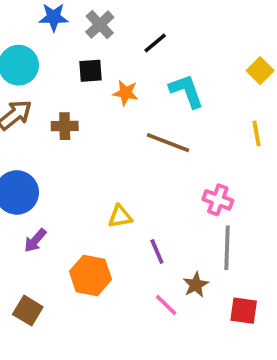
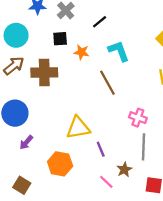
brown cross: (65, 126) -> (44, 73), size x1.6
brown line: (168, 143) -> (107, 83), turned 40
yellow triangle: (120, 216) -> (78, 128), size x1.6

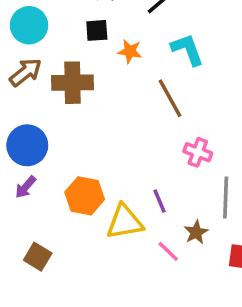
pink cross: (138, 118) -> (198, 152), moved
yellow triangle: (78, 128) -> (125, 222), moved
purple arrow: (26, 142) -> (26, 187), moved
orange hexagon: (60, 164) -> (85, 196), moved

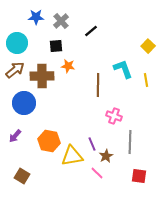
cyan L-shape: (187, 50) -> (123, 69), moved
orange star: (130, 51) -> (68, 66), moved
brown line: (170, 98) -> (98, 85), turned 30
blue circle: (27, 145) -> (24, 103), moved
brown star: (196, 232) -> (106, 156), moved

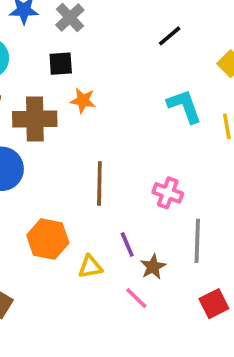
black line: (91, 31) -> (170, 36), moved
brown line: (98, 85) -> (99, 184), moved
yellow triangle: (72, 156) -> (90, 267), size x0.6
red square: (139, 176) -> (214, 304), turned -35

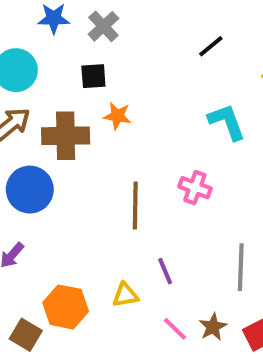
pink cross: (168, 193) -> (195, 188), moved
orange hexagon: (48, 239) -> (66, 307), moved
brown star: (153, 267) -> (213, 327), moved

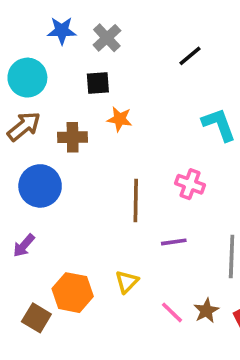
black line: (211, 46) -> (190, 56), moved
brown cross: (66, 136) -> (73, 137), size x0.7
purple line: (165, 271) -> (174, 242), moved, turned -75
yellow triangle: (125, 295) -> (127, 282), turned -35

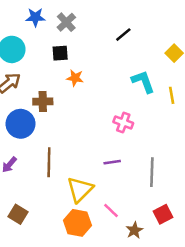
brown cross: (73, 137) -> (43, 101), moved
brown line: (136, 200) -> (49, 162), moved
yellow triangle: (127, 282) -> (80, 189), size x1.6
orange hexagon: (73, 293) -> (77, 223), moved
brown star: (206, 311) -> (134, 230), moved

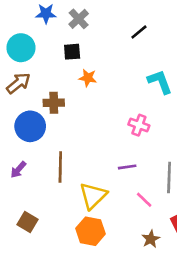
pink line: (111, 210) -> (144, 200), moved

